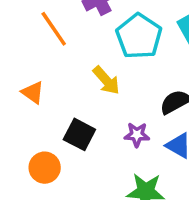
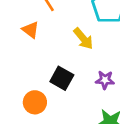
orange triangle: (33, 92) -> (31, 30), moved

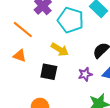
black square: (62, 78) -> (49, 72), moved

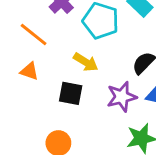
purple star: (85, 74) -> (122, 97), size x1.5

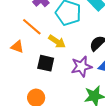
orange line: (34, 34) -> (32, 27), moved

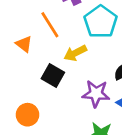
yellow arrow: (57, 42) -> (75, 53), turned 102

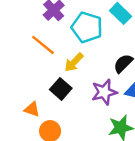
orange triangle: (24, 44) -> (32, 109), moved
black square: (53, 76) -> (61, 89), turned 30

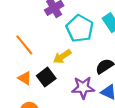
orange line: (43, 45) -> (24, 45), moved
orange triangle: (32, 109) -> (25, 78), moved

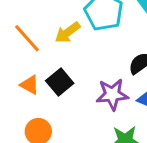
yellow arrow: (62, 57) -> (68, 32), moved

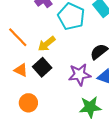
yellow arrow: (68, 32) -> (47, 44), moved

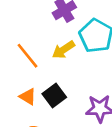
yellow arrow: (47, 44) -> (63, 50), moved

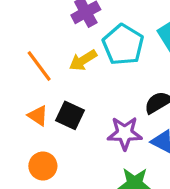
black square: (54, 95) -> (70, 115), turned -30

